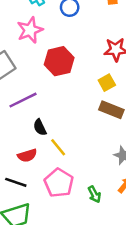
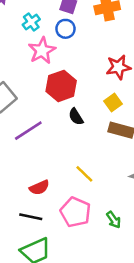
pink star: (30, 30) -> (42, 51), moved
black semicircle: (40, 127) -> (76, 117), moved
yellow line: (58, 147) -> (84, 174), moved

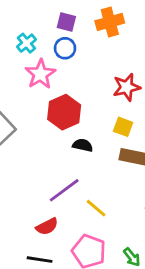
yellow square: (113, 103) -> (123, 127), turned -30
black semicircle: (76, 117) -> (83, 145), turned 138
purple line: (28, 131) -> (64, 190), moved

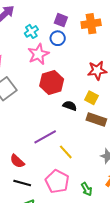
black semicircle: (83, 145) -> (70, 106), moved
red semicircle: (47, 226) -> (17, 161), moved, turned 63

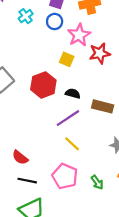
pink star: (38, 54) -> (79, 35), moved
red hexagon: (52, 83) -> (43, 85), moved
yellow square: (91, 98) -> (67, 59), moved
purple line: (45, 137) -> (68, 118), moved

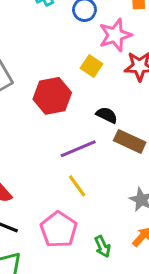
black semicircle: (73, 94) -> (107, 115), moved

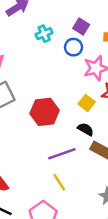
yellow square: (91, 66) -> (87, 103), moved

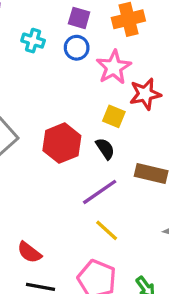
cyan cross: (44, 34) -> (33, 41), turned -35
black semicircle: (86, 129) -> (105, 149), moved, turned 42

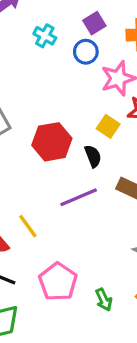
purple square: (79, 18) -> (94, 23), turned 30
yellow line: (107, 230) -> (28, 226), moved

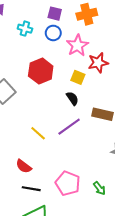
purple square: (94, 23) -> (55, 14), turned -32
red hexagon: (52, 142) -> (41, 71), moved
yellow line: (28, 226) -> (38, 133), moved

